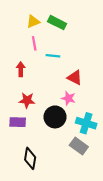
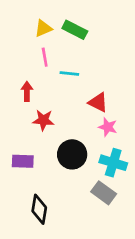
pink star: (68, 98) -> (108, 127), moved
red star: (27, 100) -> (43, 120), moved

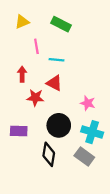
yellow triangle: (43, 28) -> (22, 22), moved
red triangle: (98, 102) -> (54, 83), moved
black diamond: (39, 209) -> (49, 154), moved

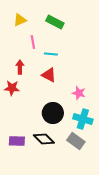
red star: (35, 98) -> (12, 88), moved
purple rectangle: (19, 131) -> (17, 141), moved
black diamond: (49, 154) -> (44, 139), turned -55

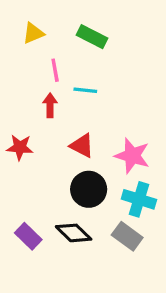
red arrow: (20, 67) -> (50, 105), moved
red triangle: (49, 75) -> (82, 146), moved
pink star: (79, 93) -> (132, 156), size x1.5
purple rectangle: (17, 141) -> (28, 236), turned 42

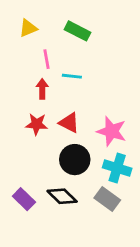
red star: (20, 147) -> (37, 124), moved

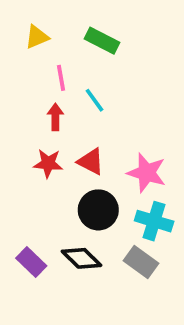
cyan line: (72, 76) -> (95, 100), turned 48

